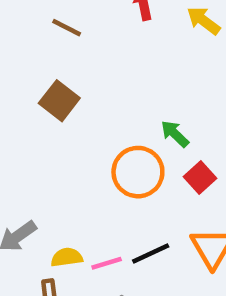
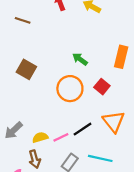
brown square: (59, 101) -> (26, 69), moved
green arrow: (175, 134) -> (80, 59), moved

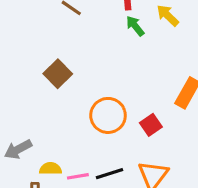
green arrow: (80, 59) -> (135, 26), moved

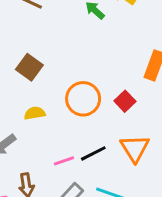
yellow semicircle: (50, 169) -> (35, 113), moved

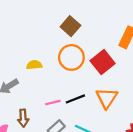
brown square: (29, 67) -> (70, 26), moved
red square: (125, 101) -> (103, 62), size x1.5

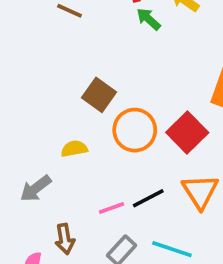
brown square: (70, 26) -> (99, 95), moved

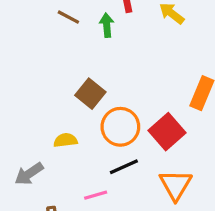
green arrow: (148, 19) -> (107, 25), moved, turned 40
black line: (148, 198) -> (124, 167), moved

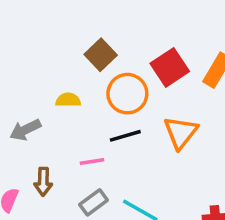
red square: (167, 132) -> (170, 67), moved
orange triangle: (176, 185) -> (181, 132), moved

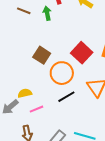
yellow semicircle: (68, 100) -> (25, 93), moved
pink line: (92, 161) -> (37, 109), moved

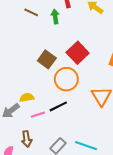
red square: (82, 53) -> (78, 53), moved
black line: (66, 97) -> (58, 106), moved

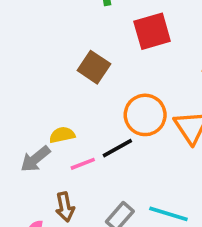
red square: (78, 53) -> (152, 31), moved, turned 30
orange circle: (66, 79) -> (145, 115), moved

